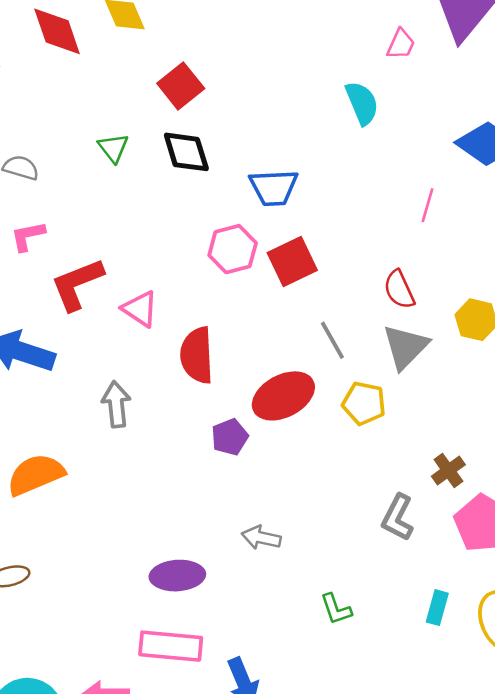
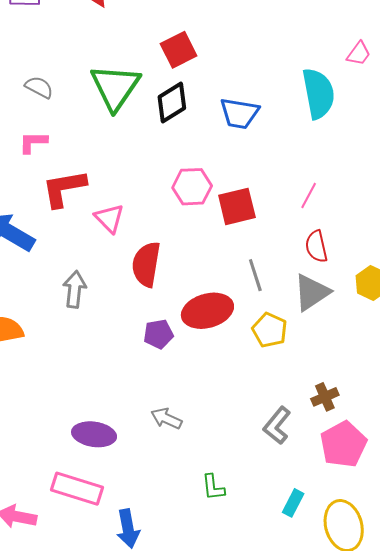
cyan semicircle: (362, 103) -> (318, 93), size x1.4
green triangle: (113, 148) -> (115, 87), size x2.0
black diamond: (186, 152) -> (172, 103), turned 63
blue trapezoid: (274, 188) -> (239, 113), moved
pink line: (427, 205) -> (309, 196), moved

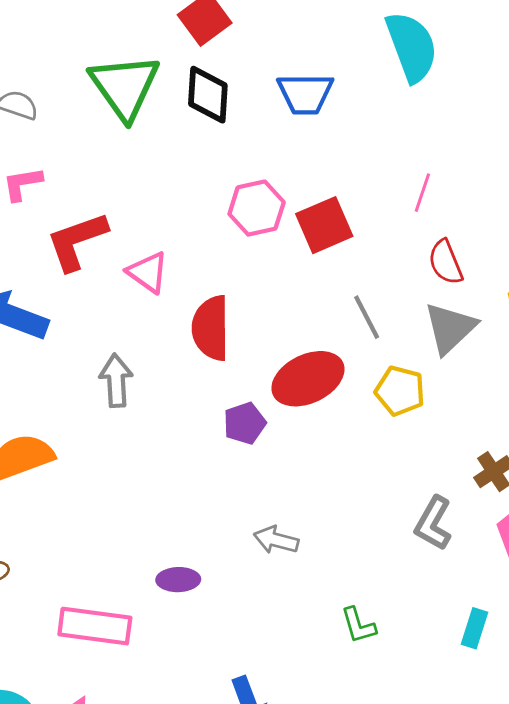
black diamond: (172, 103) -> (208, 95), turned -45
purple ellipse: (94, 434) -> (178, 580), size x0.7
pink rectangle: (77, 489) -> (95, 626), moved

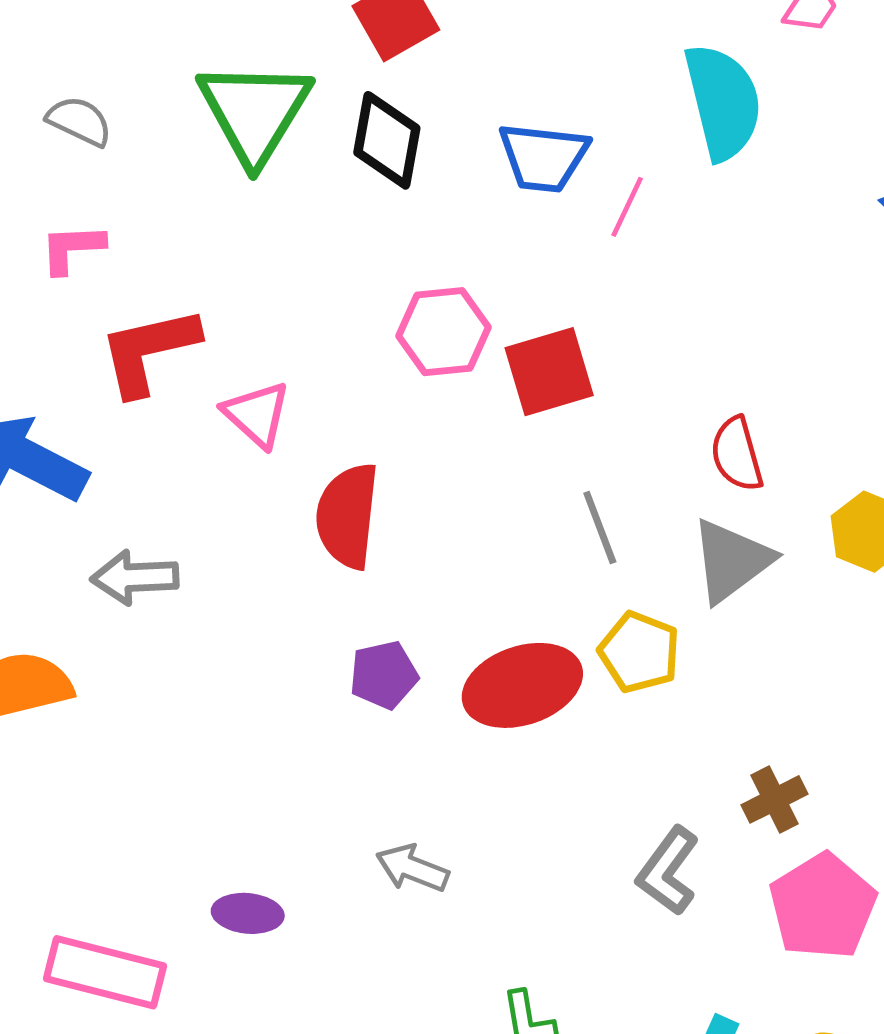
pink line: (422, 193) -> (627, 207), moved
red ellipse: (308, 379) -> (522, 685), moved
gray arrow: (116, 381) -> (135, 577), moved, turned -96

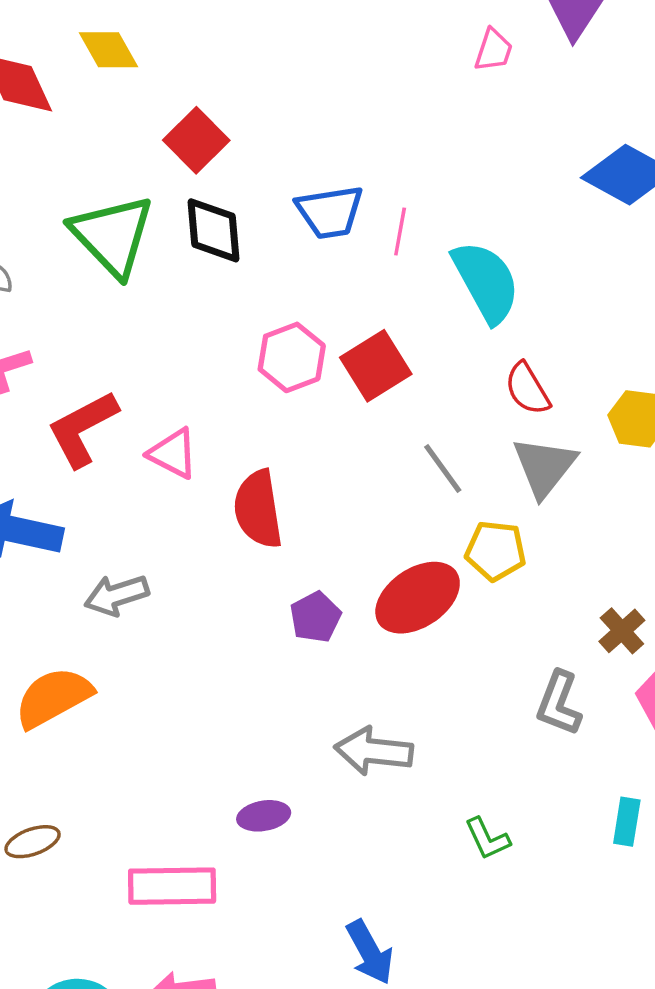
cyan semicircle: (723, 102) -> (486, 282), moved
gray arrow: (412, 868) -> (374, 751), size x1.4

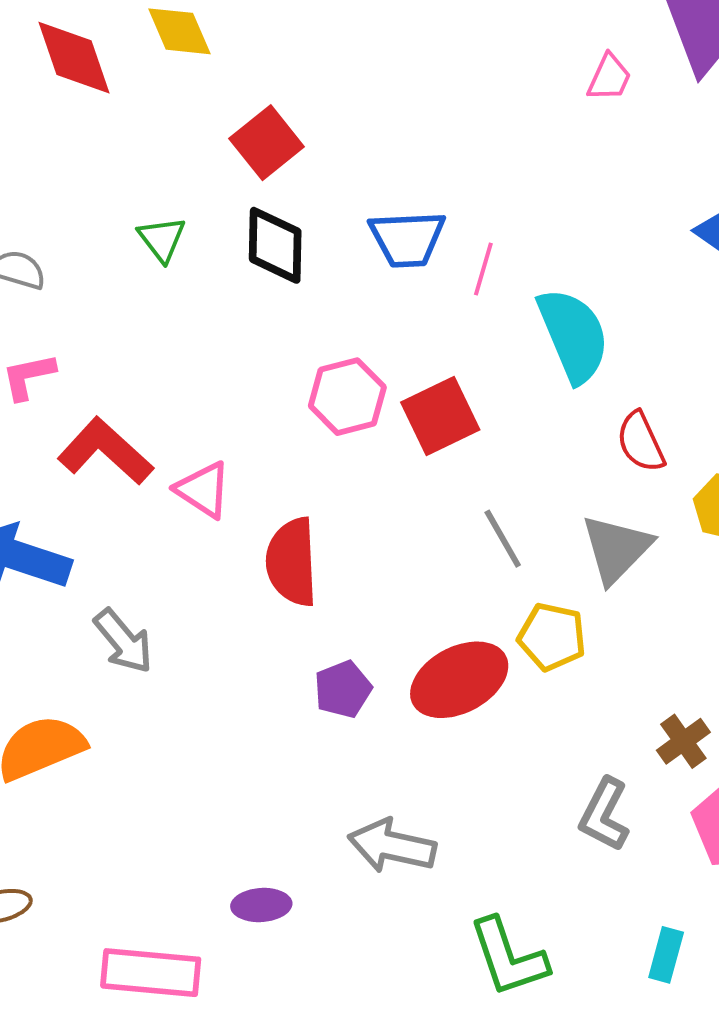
green triangle: (112, 235) -> (162, 239), size x0.5
red semicircle: (527, 389) -> (641, 442), moved
red L-shape: (83, 429) -> (105, 451), turned 64
gray arrow: (117, 595) -> (123, 641), turned -118
green L-shape: (487, 839) -> (508, 957), size x1.6

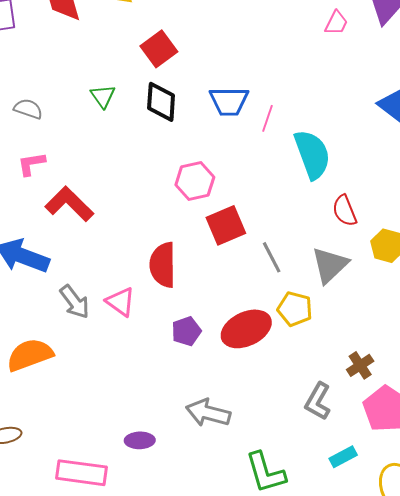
red square: (440, 416) -> (226, 225), moved
pink triangle: (203, 490) -> (121, 302), moved
cyan rectangle: (666, 955) -> (343, 457), moved, turned 44

